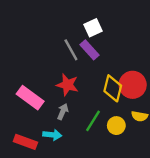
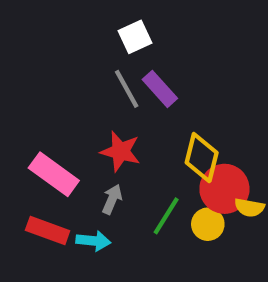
white square: (93, 28) -> (135, 37), moved
red circle: (133, 85) -> (224, 189), moved
red rectangle: (25, 142) -> (48, 230), moved

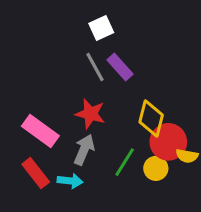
gray arrow: (112, 199) -> (84, 150), size x1.4
red rectangle: (48, 230) -> (36, 173), turned 32

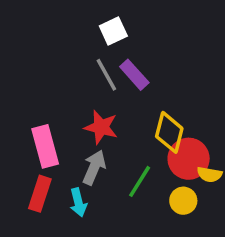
pink rectangle: (40, 131) -> (45, 146), turned 39
yellow circle: (156, 168) -> (183, 201), moved
red rectangle: (36, 173) -> (40, 194), turned 56
cyan arrow: (70, 181) -> (78, 202), turned 70

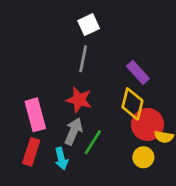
gray line: (106, 75) -> (83, 59), turned 40
purple rectangle: (134, 75) -> (138, 72), moved
green line: (140, 181) -> (93, 142), moved

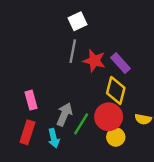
red star: (79, 100) -> (94, 61), moved
pink rectangle: (35, 115) -> (31, 100), size x0.7
red circle: (147, 124) -> (109, 117), moved
yellow circle: (143, 157) -> (116, 137), moved

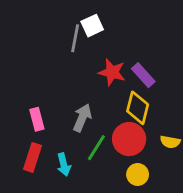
gray line: (73, 51) -> (75, 38), moved
gray arrow: (64, 114) -> (82, 118), moved
yellow circle: (116, 137) -> (138, 175), moved

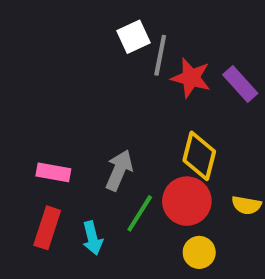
gray line: (75, 38) -> (160, 55), moved
red star: (112, 72) -> (191, 78), moved
purple rectangle: (143, 75) -> (240, 84), moved
pink rectangle: (37, 119) -> (53, 172), turned -65

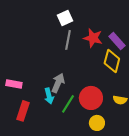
gray line: (160, 55) -> (68, 40), moved
yellow diamond: (199, 156) -> (112, 61), moved
pink rectangle: (53, 172) -> (14, 84), moved
cyan arrow: (92, 238) -> (49, 96), moved

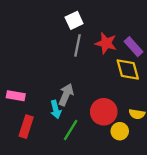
yellow diamond: (112, 61) -> (128, 69), turned -30
green line: (68, 104) -> (71, 130), moved
yellow circle: (97, 123) -> (120, 131), moved

